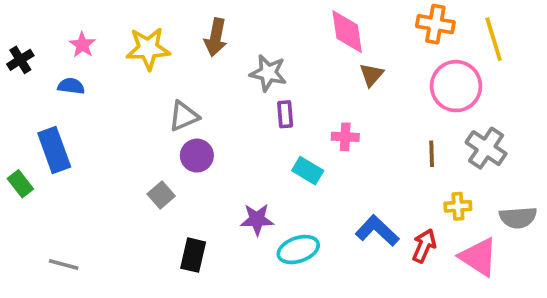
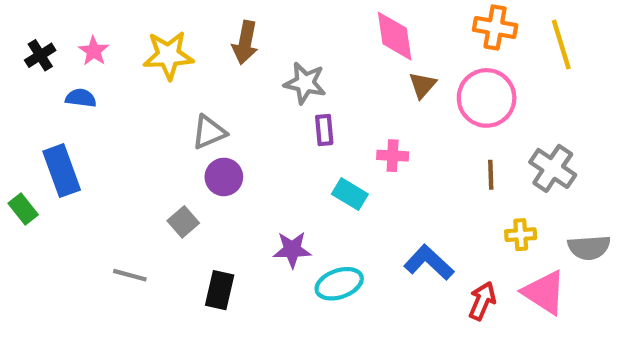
black cross: (20, 60) -> (40, 55), moved
pink circle: (456, 86) -> (487, 98), moved
red arrow: (424, 246) -> (482, 301), moved
gray line: (64, 264) -> (130, 275), moved

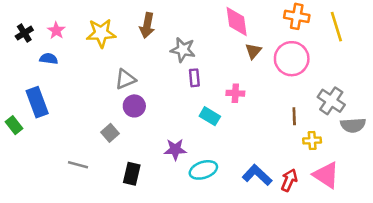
brown line: (491, 175) -> (294, 116), moved
gray semicircle: (589, 247) -> (353, 125), moved
blue L-shape: (429, 262) -> (257, 175), moved

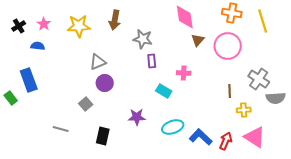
cyan ellipse: (203, 170) -> (173, 127), moved

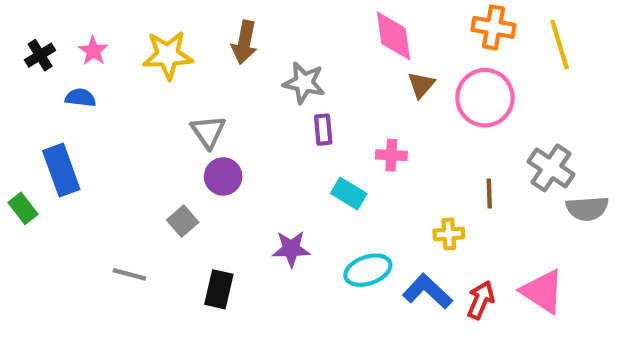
gray triangle: (98, 62) -> (208, 132), turned -42
yellow cross: (244, 110) -> (449, 234), moved

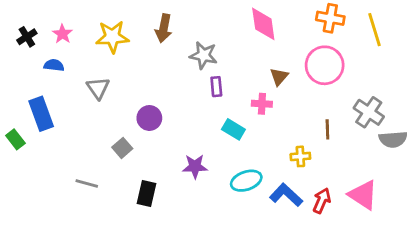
brown triangle: (421, 85) -> (279, 77), moved
gray triangle: (208, 132) -> (98, 88), moved

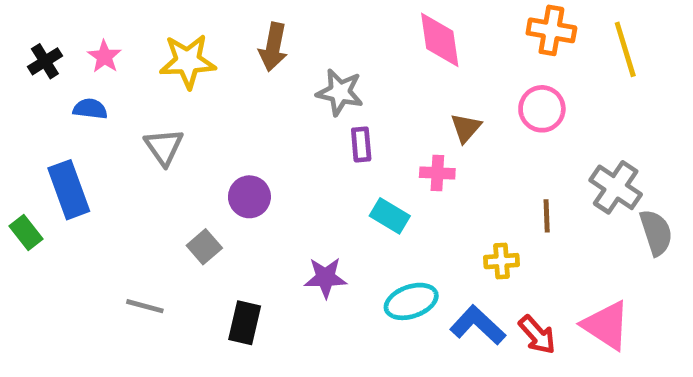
pink circle: (325, 65) -> (542, 109), size x0.7
gray semicircle: (393, 139) -> (656, 232), turned -104
red arrow: (322, 201) -> (537, 335), turned 115

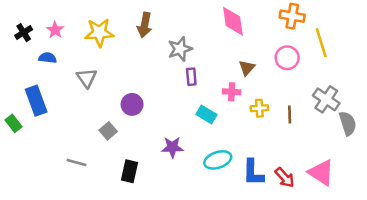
yellow line: (625, 49) -> (321, 43), moved
gray star: (340, 92) -> (180, 49), turned -30
yellow cross: (502, 261) -> (259, 108), moved
blue L-shape: (478, 325) -> (253, 173), turned -132

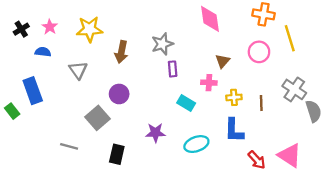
brown arrow: (145, 25) -> (121, 52), moved
gray square: (108, 131) -> (97, 118), size x1.5
blue L-shape: (253, 173) -> (234, 130), moved

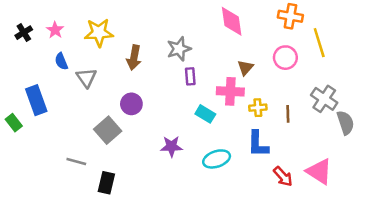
blue semicircle: (43, 52) -> (61, 61), moved, turned -119
pink cross: (209, 83) -> (230, 91), size x1.5
black rectangle: (117, 154) -> (106, 183), moved

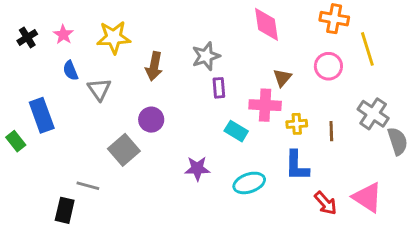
black rectangle: (106, 183) -> (65, 210), moved

